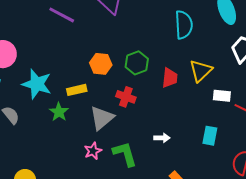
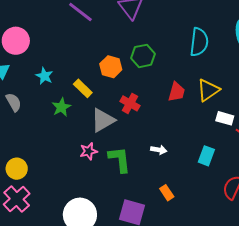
green hexagon: (137, 63) -> (143, 56), moved
cyan star: (37, 84) -> (44, 76), size x0.6
yellow rectangle: (77, 90) -> (83, 88), turned 48

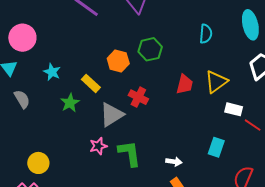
cyan semicircle: (199, 42) -> (206, 34), size x0.7
white arrow: (159, 150) -> (174, 162), moved
yellow circle: (17, 169) -> (38, 163), moved

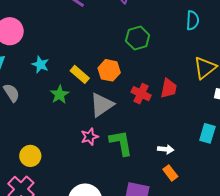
orange hexagon: (118, 61) -> (109, 70), moved
red trapezoid: (185, 84) -> (169, 88), moved
red cross: (138, 97) -> (141, 94), moved

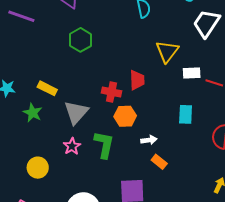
green hexagon: (138, 38) -> (81, 40), moved
orange hexagon: (109, 70) -> (125, 116), moved
green L-shape: (121, 143) -> (104, 145), turned 36
yellow circle: (30, 156) -> (38, 168), moved

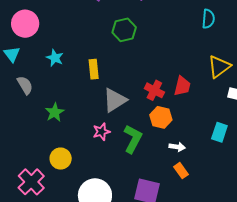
green hexagon: (81, 40) -> (124, 30), moved
yellow rectangle: (47, 88) -> (94, 69), turned 42
green star: (33, 113) -> (55, 112), moved
yellow circle: (38, 168) -> (61, 159), moved

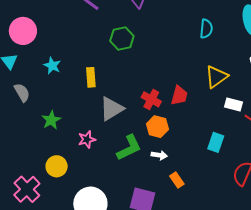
pink star: (101, 132) -> (87, 139), moved
green L-shape: (133, 139) -> (129, 148), turned 36
white arrow: (177, 147) -> (159, 155), moved

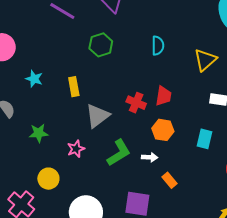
cyan semicircle: (206, 29) -> (158, 46), moved
yellow triangle: (216, 77) -> (205, 60), moved
green star: (51, 120) -> (39, 133), turned 30
orange hexagon: (157, 127) -> (163, 130), moved

